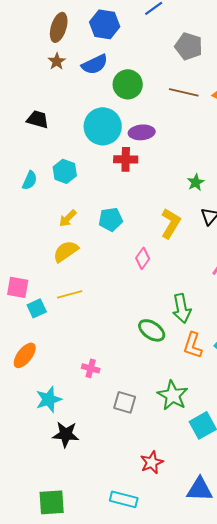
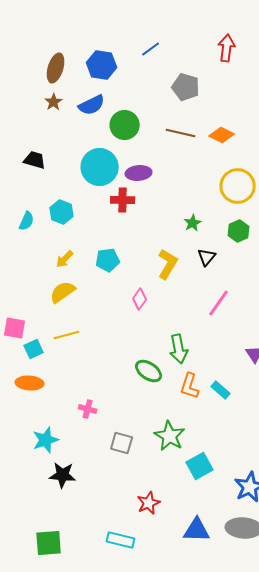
orange ellipse: (25, 355) -> (30, 383), moved, turned 56

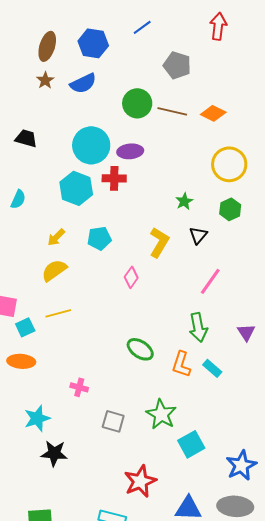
green circle: (125, 125) -> (137, 103), moved
cyan hexagon: (62, 212) -> (76, 188), moved, size x1.4
green arrow: (179, 349) -> (198, 327), moved
red star: (149, 503) -> (140, 481), size x1.4

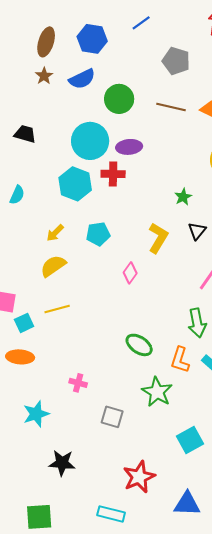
green circle: (137, 103) -> (119, 99), moved
green star: (161, 414) -> (157, 392), moved
black star: (54, 453) -> (62, 463), moved

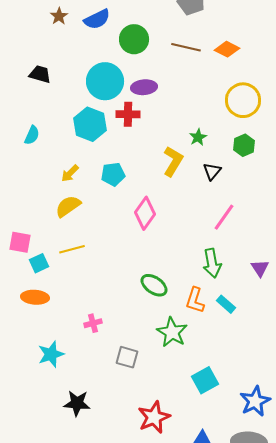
yellow L-shape: (158, 238) -> (173, 161), moved
pink diamond: (130, 273) -> (145, 213), size x1.5
pink cross: (78, 383) -> (93, 323), turned -30

